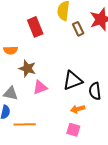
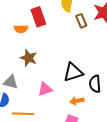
orange semicircle: (11, 50) -> (21, 29), moved
pink triangle: (40, 87) -> (45, 89), moved

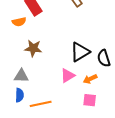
pink triangle: (45, 89) -> (68, 76), moved

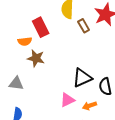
brown star: (33, 48) -> (36, 58), moved
gray triangle: (21, 76) -> (16, 83), moved

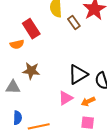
brown star: (36, 58) -> (31, 71), moved

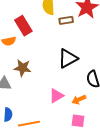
brown rectangle: (74, 23) -> (66, 20), turned -64
black triangle: (78, 74) -> (68, 58), moved

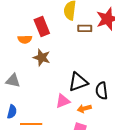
black triangle: (68, 58) -> (78, 82), moved
brown star: (23, 68) -> (42, 58), moved

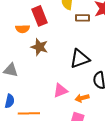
black triangle: (78, 82) -> (80, 59), moved

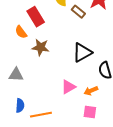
brown rectangle: (82, 18) -> (78, 12), turned 48
orange semicircle: (23, 29) -> (21, 32), turned 64

